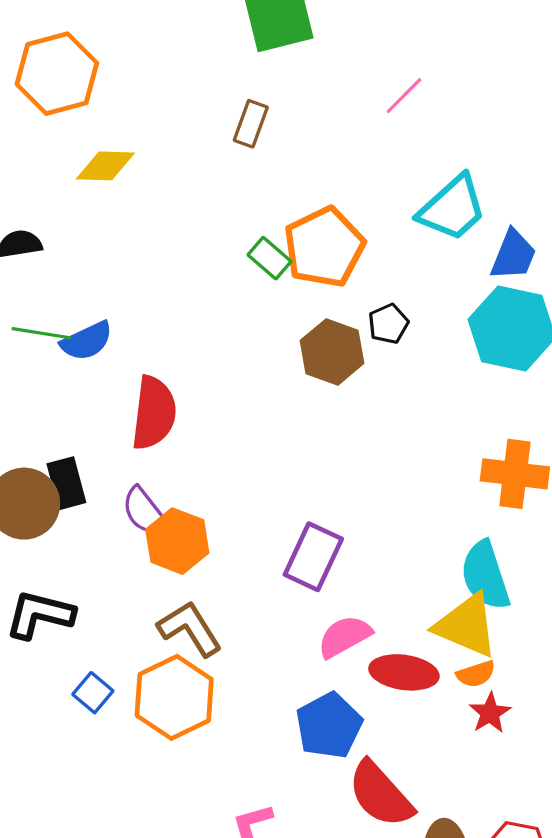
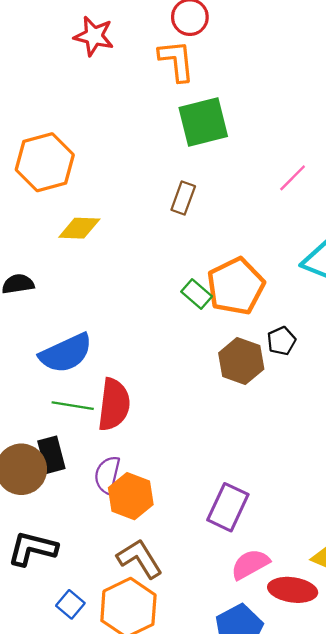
green line: (41, 333) -> (73, 406), moved
blue semicircle: (87, 341) -> (66, 353), size x1.4
purple semicircle: (144, 511) -> (107, 475), turned 51

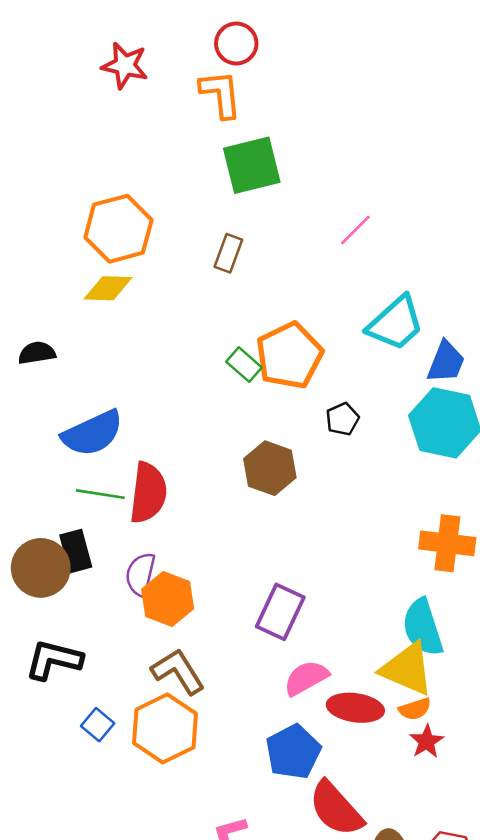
orange hexagon: (45, 162) -> (118, 229), moved
brown hexagon: (241, 361) -> (270, 468), moved

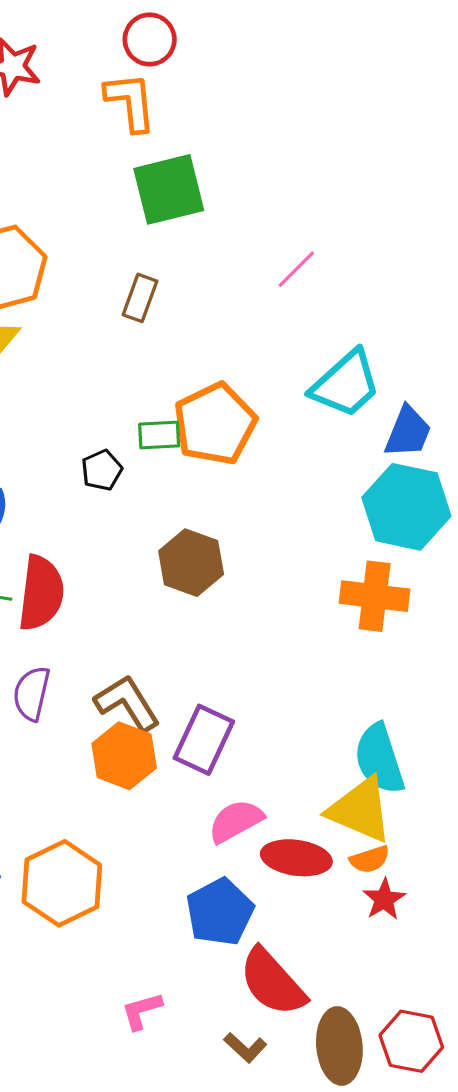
green rectangle: (244, 365) -> (159, 435), turned -44
black pentagon: (342, 419) -> (102, 470), moved
orange cross: (447, 543) -> (375, 596), moved
orange hexagon: (168, 599) -> (124, 756), moved
brown L-shape: (178, 671) -> (127, 703), moved

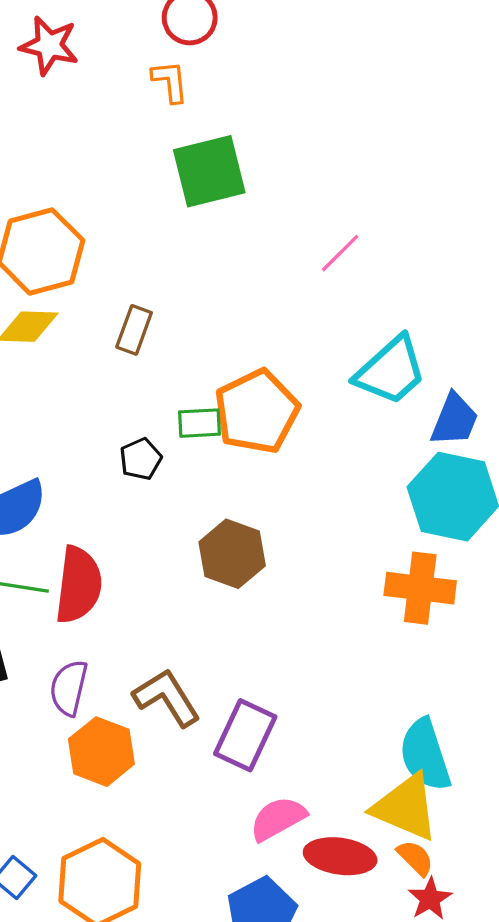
orange L-shape: (130, 102) -> (170, 81), size x0.7
brown rectangle: (140, 298) -> (134, 330), moved
orange hexagon: (124, 756) -> (101, 752), moved
orange semicircle: (370, 859) -> (415, 858), turned -117

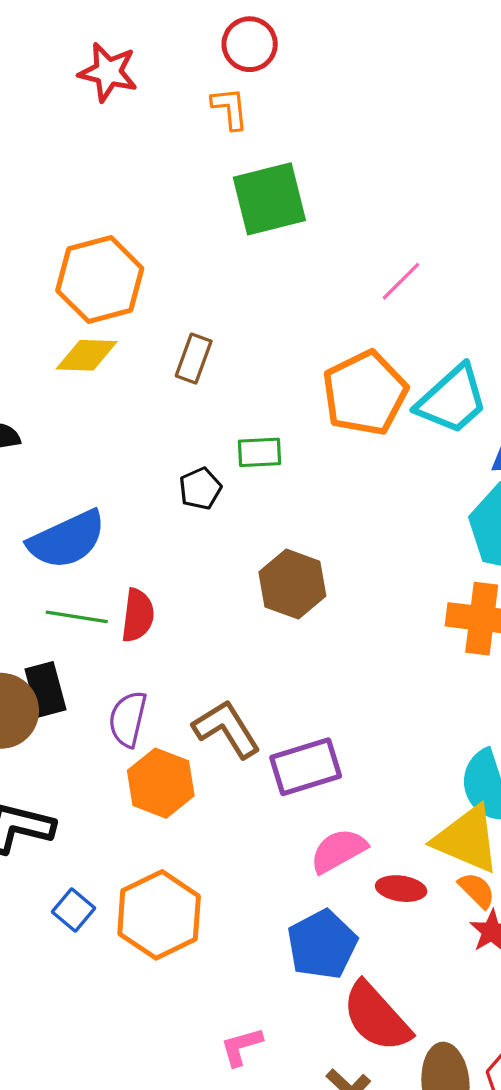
orange pentagon: (257, 412) -> (365, 393), moved
red semicircle: (79, 585) -> (138, 615), size x0.7
purple rectangle: (245, 735) -> (306, 767), turned 48
red ellipse: (340, 856) -> (401, 889), size x0.7

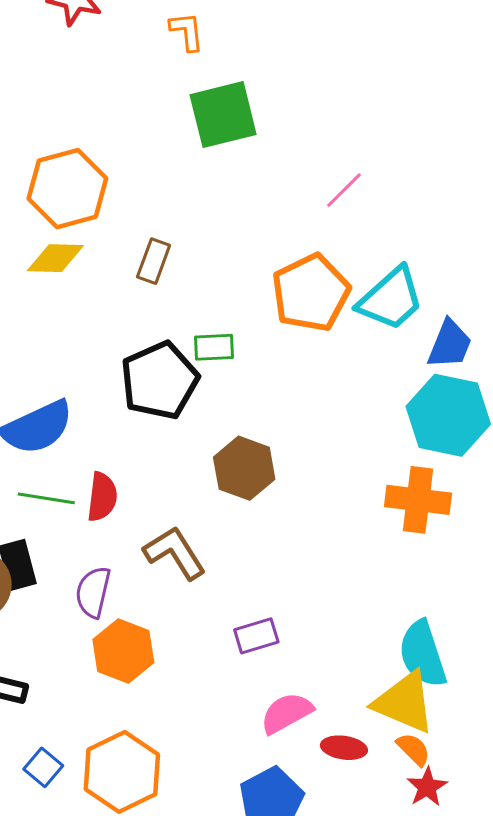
black pentagon: (200, 489) -> (160, 380), size x2.0
brown L-shape: (227, 729) -> (175, 553), moved
purple rectangle: (306, 767) -> (256, 636), size x0.7

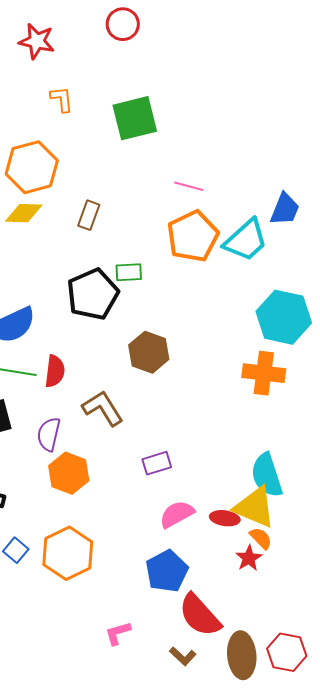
orange L-shape: (187, 31) -> (62, 99), moved
pink line: (344, 190) -> (189, 186), moved, turned 60
blue trapezoid: (450, 344) -> (285, 209), moved
red ellipse: (344, 748) -> (225, 518), moved
red star: (427, 787) -> (249, 558), moved

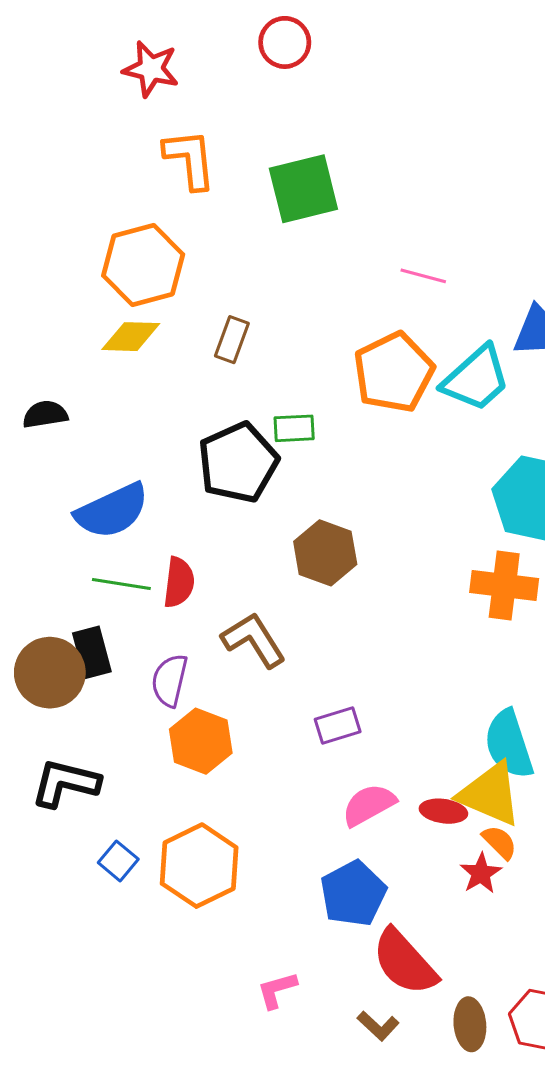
orange L-shape: (62, 99) -> (190, 159), size x1.5
pink line: (189, 186) -> (423, 276), moved
brown ellipse: (242, 655) -> (470, 1024), size x0.7

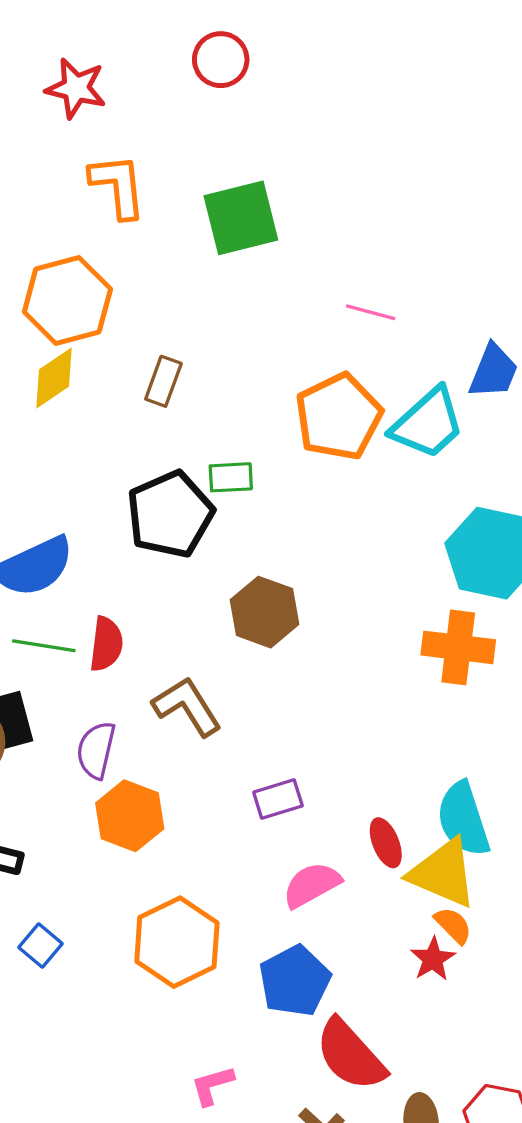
yellow diamond: (131, 337) -> (54, 378), turned -36
red ellipse: (443, 811) -> (386, 843), moved, turned 60
orange hexagon: (199, 866) -> (177, 942), moved

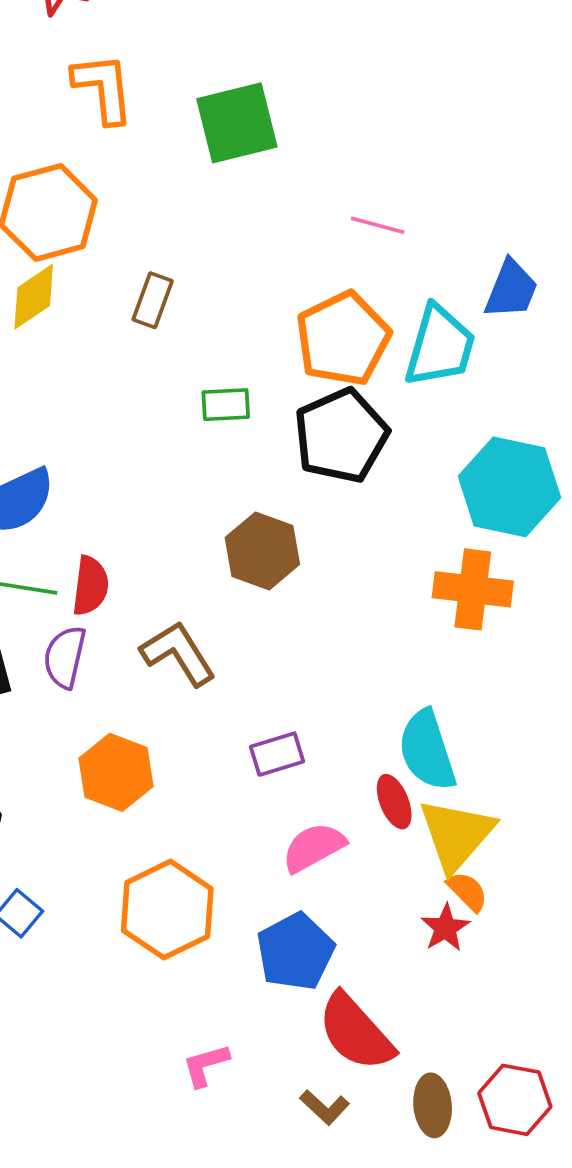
cyan trapezoid: (428, 423) -> (440, 346), turned -32
black pentagon: (170, 514) -> (341, 436), moved
purple semicircle: (96, 750) -> (65, 657), moved
cyan semicircle: (463, 819) -> (427, 750), moved
yellow triangle: (443, 873) -> (456, 835), turned 48

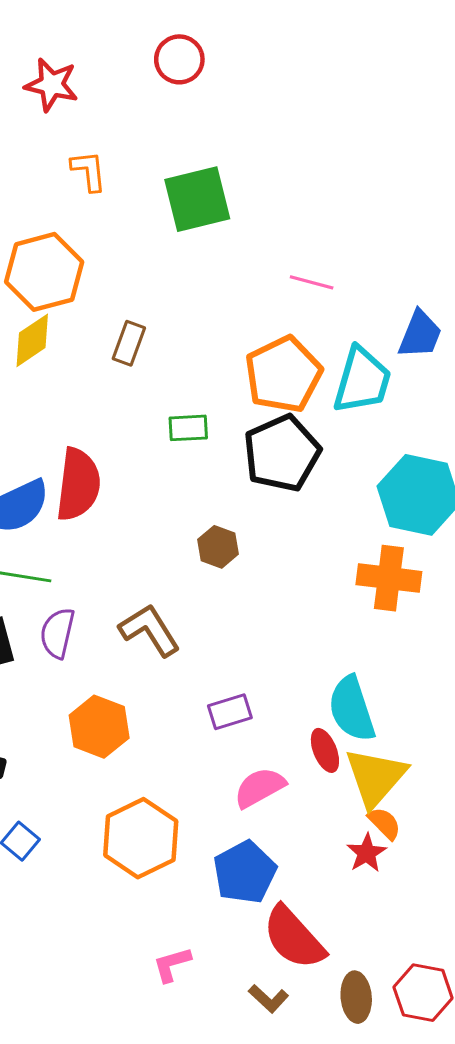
orange L-shape: (103, 88) -> (89, 171), size x0.7
brown hexagon: (262, 551) -> (218, 547), size x0.7
red semicircle: (90, 586) -> (78, 484), moved, size x1.5

